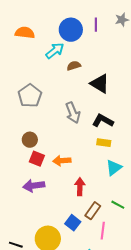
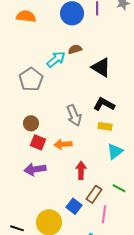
cyan arrow: (55, 51) -> (56, 59), moved
gray arrow: (73, 113) -> (74, 115), moved

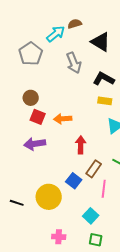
gray arrow: (74, 115) -> (74, 63), moved

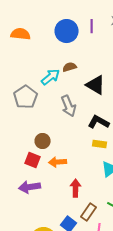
brown circle: (31, 98) -> (43, 141), moved

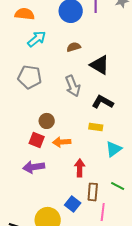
cyan arrow: (51, 77) -> (37, 39), moved
gray pentagon: (26, 97) -> (30, 77), turned -30
yellow rectangle: (100, 144) -> (96, 127), moved
brown rectangle: (89, 212) -> (93, 192), turned -30

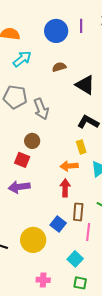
gray arrow: (73, 86) -> (41, 109), moved
yellow rectangle: (96, 127) -> (81, 147), turned 64
orange arrow: (62, 142) -> (69, 166), moved

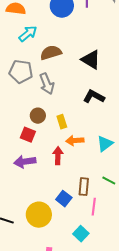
brown semicircle: (59, 67) -> (51, 53), moved, size x1.5
yellow rectangle: (81, 147) -> (62, 122), moved
red arrow: (65, 188) -> (58, 156), moved

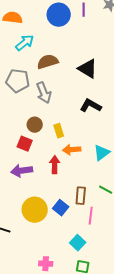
yellow circle: (39, 215) -> (35, 210), moved

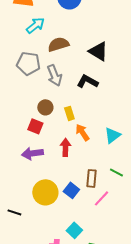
black L-shape: (91, 106) -> (87, 81), moved
orange arrow: (72, 150) -> (82, 132), turned 60
pink line: (91, 216) -> (101, 198), turned 36
cyan square: (78, 243) -> (74, 230), moved

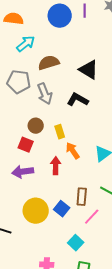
cyan square: (74, 230) -> (76, 243), moved

